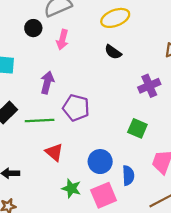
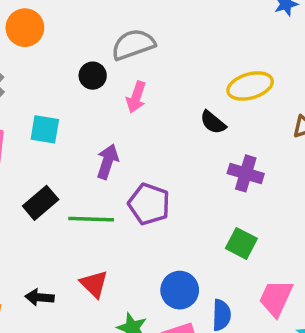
yellow ellipse: (115, 18) -> (250, 86), moved
purple cross: (149, 86) -> (246, 173), moved, turned 35
red triangle: (54, 152) -> (94, 284), moved

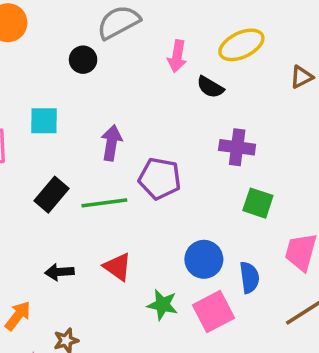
pink arrow: (136, 97) -> (177, 56), moved
purple cross: (246, 173) -> (237, 147), moved
black arrow: (40, 297) -> (59, 272), moved

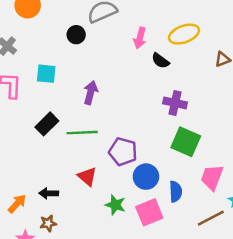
purple pentagon: (160, 178) -> (123, 152), moved
green square: (258, 203) -> (186, 142), size x1.4
black arrow: (59, 272) -> (49, 193), moved

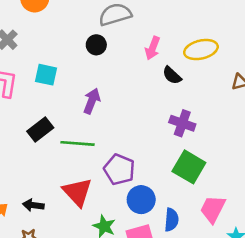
black circle: (76, 35) -> (96, 45), moved
red triangle: (87, 177) -> (77, 192), size x1.4

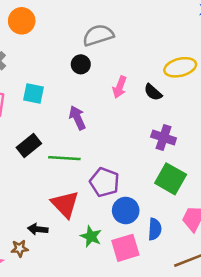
pink arrow: (153, 48) -> (120, 87), moved
purple arrow: (92, 101) -> (77, 118), turned -45
black arrow: (33, 205) -> (38, 229), moved

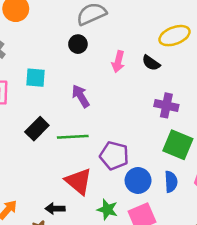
blue semicircle: (155, 229) -> (171, 182), moved

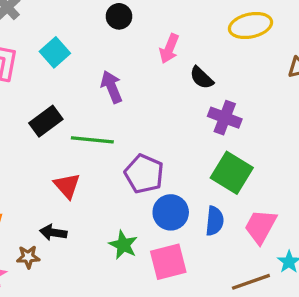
black semicircle: (151, 63) -> (202, 78), moved
cyan square: (36, 78) -> (55, 52), turned 35
red triangle: (79, 181) -> (67, 186), moved, size x0.7

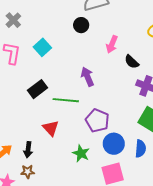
purple arrow: (112, 87) -> (87, 77), moved
black arrow: (53, 232) -> (28, 150), moved, turned -91
green star: (123, 245) -> (81, 153), moved

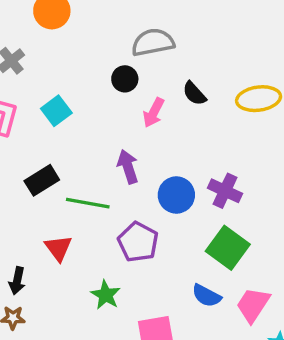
pink arrow: (112, 44) -> (154, 113), moved
black semicircle: (132, 62) -> (194, 93), moved
blue circle: (114, 144) -> (176, 195), moved
blue semicircle: (140, 149) -> (206, 296), turned 108

